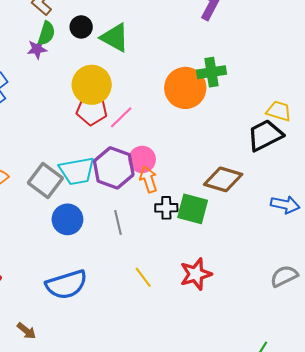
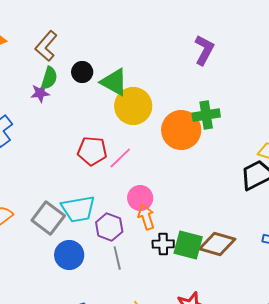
yellow circle: (92, 85) -> (133, 106), moved
purple hexagon: (114, 168) -> (109, 227), moved, size x0.7
brown diamond: (223, 179) -> (217, 244), moved

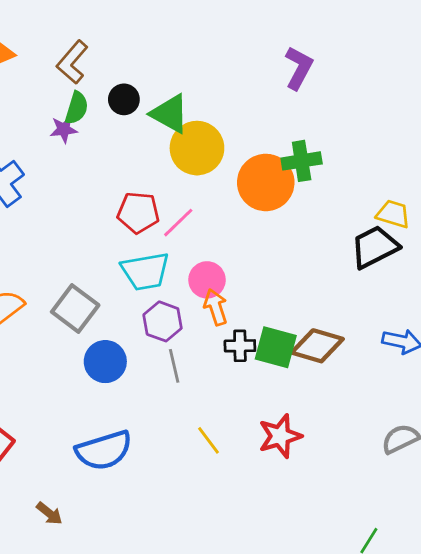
cyan trapezoid: (78, 209) -> (145, 271), moved

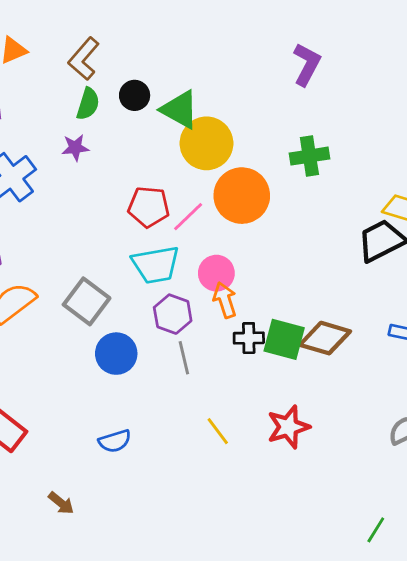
purple star: (64, 129) -> (75, 148), moved
orange circle: (266, 182) -> (242, 196), moved
blue semicircle: (104, 450) -> (115, 441), size x0.6

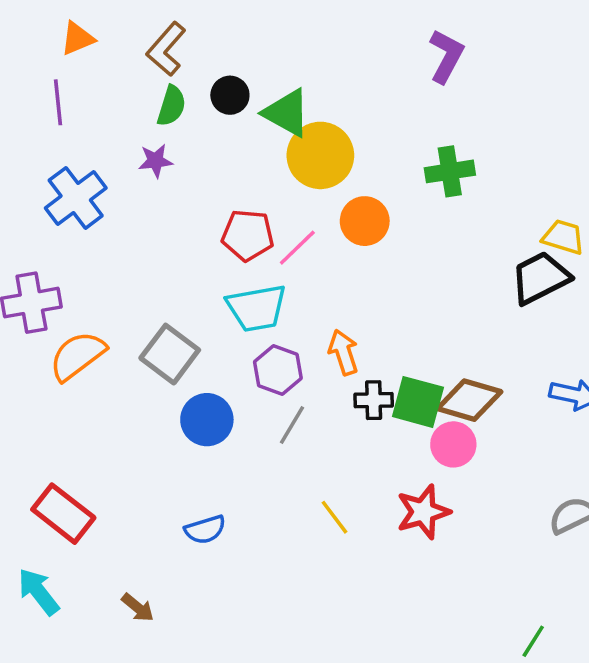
orange circle: (242, 196) -> (365, 221), size x0.7
pink circle: (216, 273) -> (453, 444), moved
gray line: (184, 358) -> (292, 425), turned 44

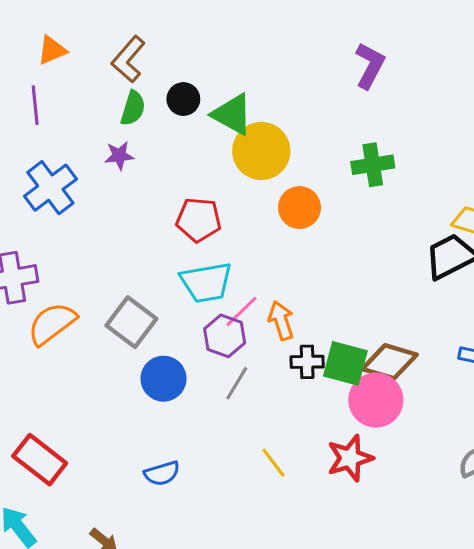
pink line: (297, 248) -> (241, 311), moved
pink circle: (453, 444) -> (376, 400), size x1.4

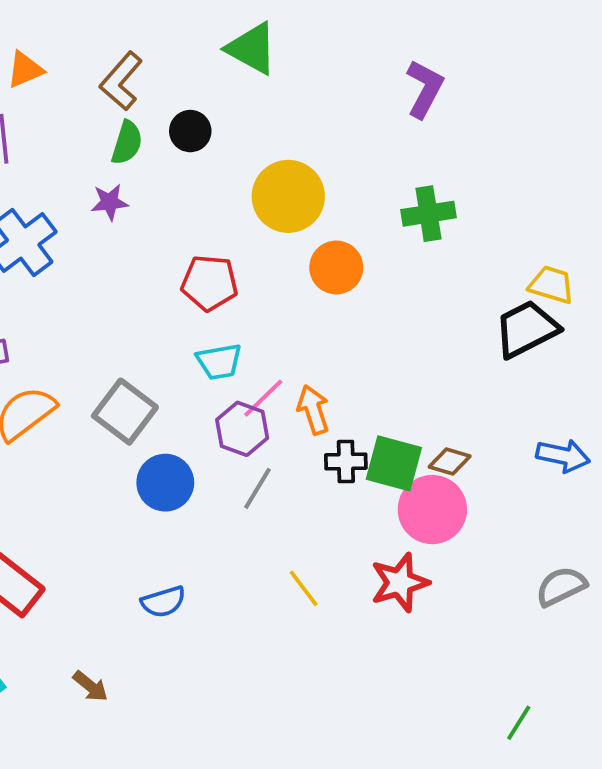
green triangle: (232, 114) -> (252, 48), moved
cyan trapezoid: (206, 282) -> (219, 362), size x0.7
brown diamond: (390, 362) -> (450, 461), size x0.6

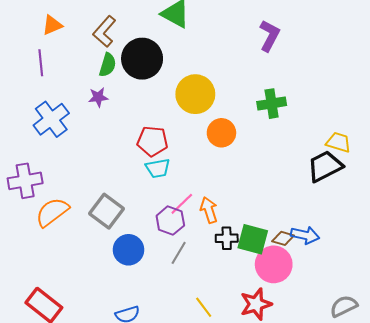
black circle: (190, 131) -> (142, 59), size x1.8
cyan trapezoid: (219, 362) -> (158, 168), moved
blue arrow: (563, 456) -> (305, 235), moved

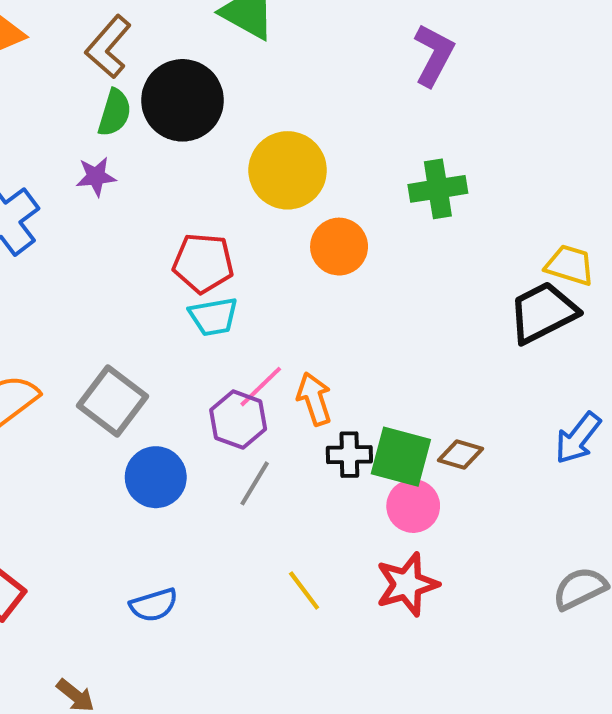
blue arrow: (305, 235) -> (578, 438), moved, turned 116
pink circle: (274, 264) -> (413, 506), moved, size x0.7

